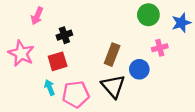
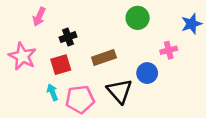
green circle: (148, 15) -> (138, 18), moved
brown rectangle: (112, 55) -> (104, 57), moved, turned 50

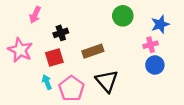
blue star: (192, 24) -> (160, 24), moved
blue circle: (147, 73) -> (155, 65), moved
pink pentagon: (80, 99) -> (71, 89), turned -30

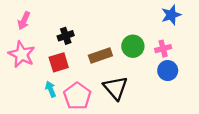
pink arrow: (35, 15) -> (24, 21), moved
green circle: (123, 16) -> (133, 46), moved
blue star: (160, 24) -> (171, 15), moved

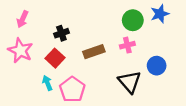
green circle: (133, 46) -> (133, 20), moved
pink cross: (163, 49) -> (127, 45), moved
red square: (59, 62) -> (55, 58), turned -30
black triangle: (116, 88) -> (130, 82), moved

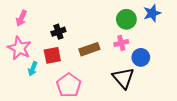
red square: (55, 58) -> (52, 55), turned 36
blue circle: (157, 66) -> (141, 57), moved
cyan arrow: (47, 83) -> (33, 69), moved, turned -136

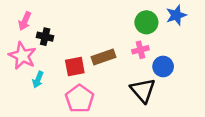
black cross: (58, 32) -> (45, 37), moved, turned 32
red square: (52, 55) -> (75, 66), moved

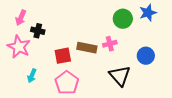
pink cross: (140, 50) -> (110, 44), moved
brown rectangle: (103, 57) -> (87, 48), turned 30
blue circle: (163, 66) -> (146, 56), moved
cyan arrow: (38, 80) -> (32, 76), moved

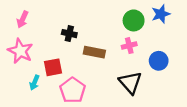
black cross: (38, 31) -> (69, 34), moved
pink cross: (110, 44) -> (129, 46), moved
red square: (63, 56) -> (53, 67), moved

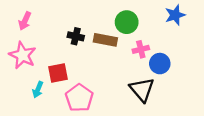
green circle: (134, 20) -> (127, 22), moved
brown rectangle: (94, 52) -> (105, 40), moved
blue circle: (159, 61) -> (160, 64), moved

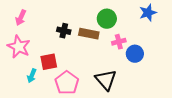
black triangle: (142, 90) -> (106, 80), moved

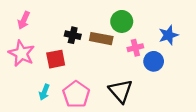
blue star: (148, 13) -> (168, 35), moved
red square: (49, 62) -> (56, 59), moved
cyan arrow: (32, 76) -> (44, 92), moved

